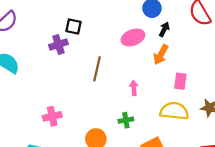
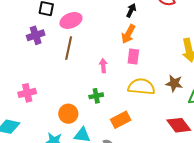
pink ellipse: (133, 38) -> (71, 20), moved
purple cross: (58, 44) -> (36, 35), moved
pink rectangle: (180, 81) -> (133, 57), moved

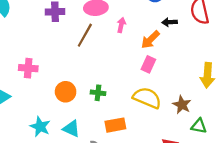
black arrow: (131, 10) -> (170, 22), moved, turned -136
pink arrow: (103, 66) -> (121, 25), moved
orange circle: (68, 114) -> (66, 92), moved

